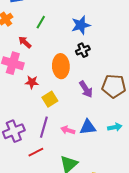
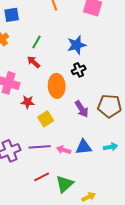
red arrow: (25, 42) -> (34, 62), moved
purple line: (44, 127) -> (40, 147), turned 70
red line: (36, 152) -> (42, 177), moved

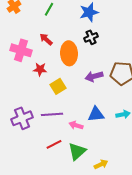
red arrow: (34, 62) -> (46, 39), moved
purple arrow: (82, 109) -> (94, 76), turned 108
pink arrow: (64, 150) -> (76, 125), moved

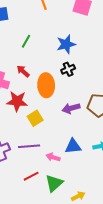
red star: (40, 69) -> (17, 101), size x1.5

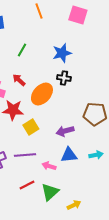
black cross: (68, 69) -> (64, 78), turned 32
orange ellipse: (46, 85) -> (42, 94), turned 45
purple arrow: (71, 108) -> (65, 131), moved

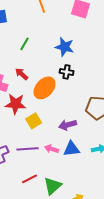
blue star: (62, 53) -> (65, 47), turned 30
pink arrow: (49, 166) -> (52, 149), moved

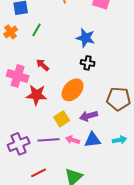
green line: (25, 44) -> (37, 30), moved
orange ellipse: (45, 88) -> (73, 90), moved
yellow square: (34, 121) -> (62, 119), moved
red line: (30, 179) -> (39, 173), moved

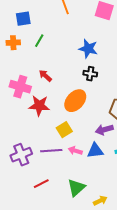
orange cross: (11, 32) -> (13, 43), turned 32
purple arrow: (89, 116) -> (104, 130), moved

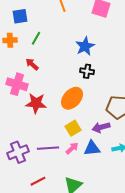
blue star: (88, 49) -> (85, 46), turned 30
red arrow: (45, 76) -> (32, 64), moved
yellow square: (64, 130) -> (73, 128), moved
pink arrow: (75, 151) -> (72, 148), turned 120

